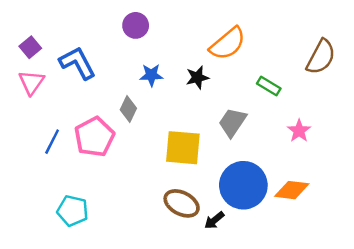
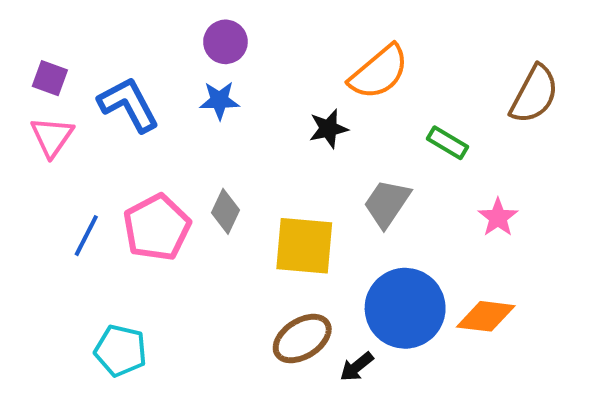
purple square: (30, 47) -> (50, 78), turned -30
blue star: (151, 75) -> (219, 100), moved
gray diamond: (128, 109) -> (225, 211), moved
brown ellipse: (182, 203) -> (302, 339), turned -60

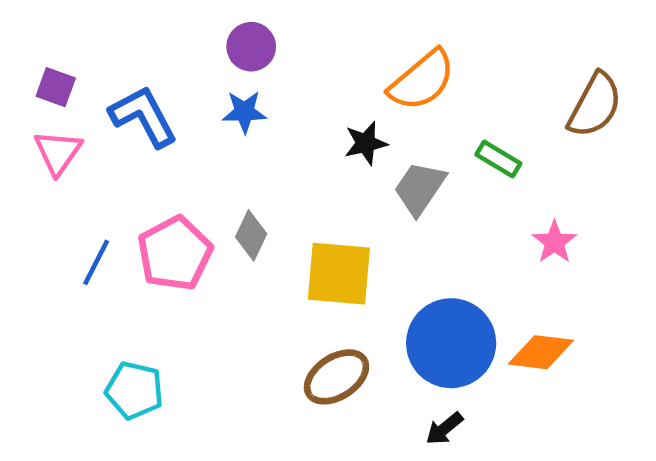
gray trapezoid: (387, 203) -> (420, 188), moved
black arrow: (357, 367) -> (444, 429), moved

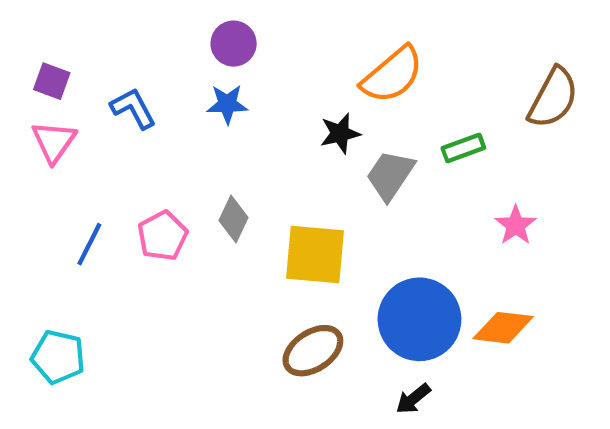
blue L-shape: (143, 116) -> (133, 108), size x0.7
green rectangle: (498, 159) -> (463, 148), turned -51
pink pentagon: (175, 253) -> (163, 236), size x0.7
cyan pentagon: (134, 390) -> (58, 357), moved

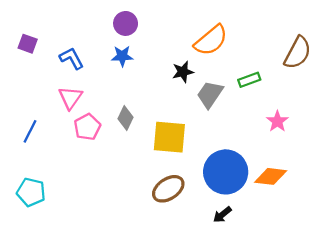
pink triangle: (54, 142) -> (70, 98), moved
blue line: (89, 244) -> (30, 131), moved

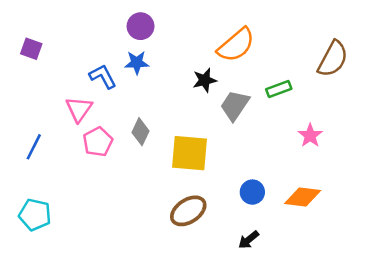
blue L-shape: (72, 58) -> (103, 76), moved
blue circle: (226, 172) -> (252, 192), size x0.5

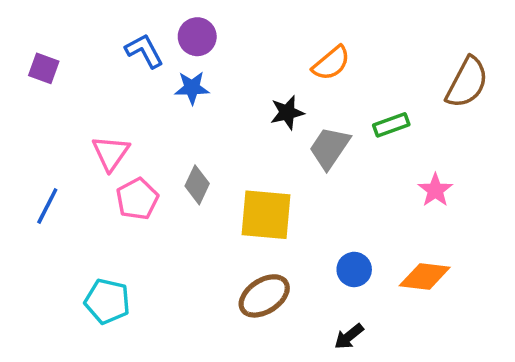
orange semicircle: (236, 45) -> (331, 63), size x0.7
blue L-shape: (103, 76) -> (144, 51), moved
cyan pentagon: (35, 215) -> (107, 301), moved

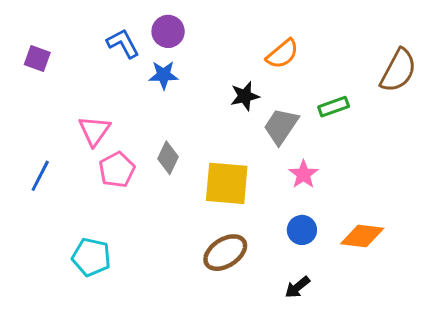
pink star: (435, 190) -> (303, 174), moved

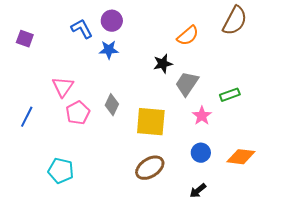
brown semicircle: (398, 70) -> (235, 21), moved
green rectangle: (334, 107) -> (230, 95), moved

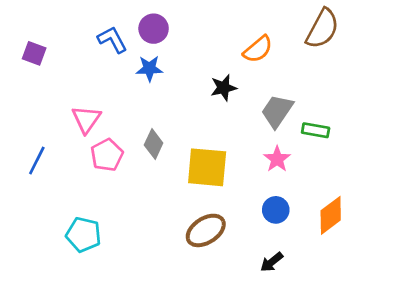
gray trapezoid: (187, 84) -> (277, 111), moved
green rectangle: (230, 95) -> (316, 130), turned 30
orange diamond: (241, 157) -> (331, 215), turned -44

